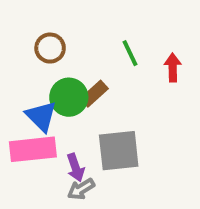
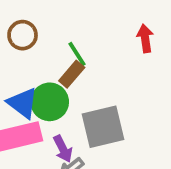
green line: (130, 53) -> (77, 54), moved
green circle: (69, 97) -> (50, 102), moved

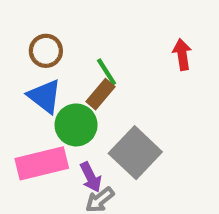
blue triangle: (23, 103) -> (45, 96), moved
gray square: (103, 127) -> (135, 153), turned -33

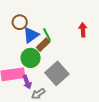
blue triangle: (45, 96) -> (31, 35), moved, turned 42
purple arrow: (91, 177) -> (27, 82), moved

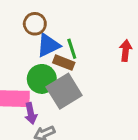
brown rectangle: (43, 45) -> (64, 63), turned 56
gray square: (57, 73) -> (64, 91), moved

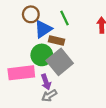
green line: (72, 49) -> (65, 18), moved
purple arrow: (31, 113) -> (46, 82), moved

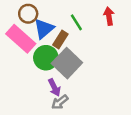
green line: (65, 18) -> (76, 22), moved
brown rectangle: (56, 40) -> (60, 39), turned -64
pink rectangle: (21, 73) -> (21, 39), moved, turned 55

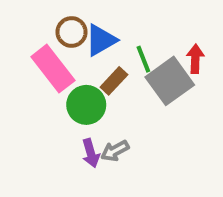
blue triangle: (44, 29) -> (101, 40), moved
gray square: (67, 63) -> (170, 81), moved
gray arrow: (60, 102) -> (115, 151), moved

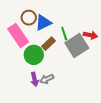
red arrow: (195, 59) -> (90, 35), turned 96

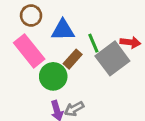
brown circle: (29, 18) -> (31, 16), moved
blue triangle: (43, 23) -> (63, 30), turned 30

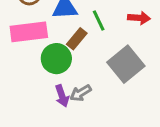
pink rectangle: (29, 51) -> (29, 32), turned -56
gray square: (112, 58) -> (126, 64), moved

